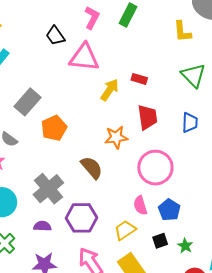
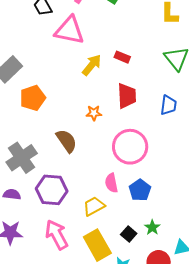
orange star: (116, 137) -> (94, 113), size x0.7
black square: (160, 241) -> (129, 234), moved, turned -35

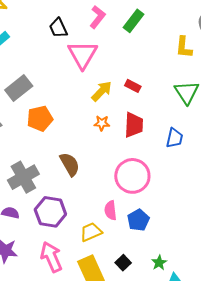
pink triangle: (69, 30) -> (83, 55), turned 44
orange star: (94, 113) -> (102, 123), moved
green star: (152, 227) -> (159, 263), moved

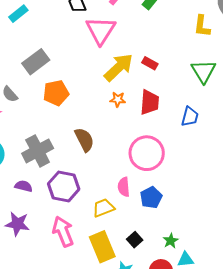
yellow arrow: (102, 91) -> (119, 67), size x1.4

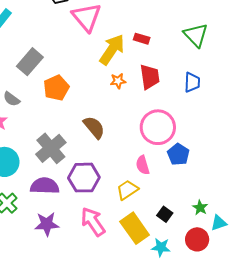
purple semicircle: (24, 186) -> (45, 186), size x1.6
blue pentagon: (151, 198) -> (178, 154), moved

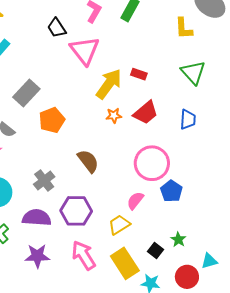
red trapezoid: (150, 77) -> (146, 113), turned 56
gray cross: (51, 148) -> (44, 180), size x0.7
pink semicircle: (143, 165) -> (135, 201), turned 54
green star: (200, 208) -> (178, 240), moved

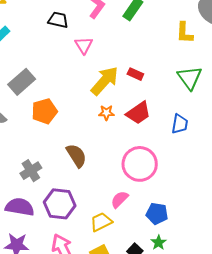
black trapezoid: (57, 28) -> (58, 20), turned 130
pink triangle: (85, 51) -> (84, 45), size x0.6
blue pentagon: (171, 191) -> (157, 214), moved, turned -30

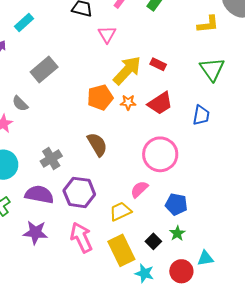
yellow L-shape: (184, 33) -> (208, 24), turned -100
orange pentagon: (44, 111) -> (100, 97), moved

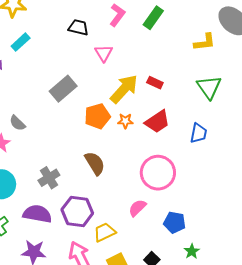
gray rectangle: (44, 70) -> (63, 89), moved
yellow trapezoid: (120, 211) -> (105, 232), moved
green star: (177, 233) -> (192, 251), moved

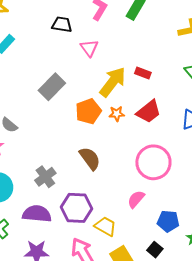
blue pentagon: (174, 222) -> (168, 221), moved
yellow trapezoid: (105, 232) -> (105, 226), turned 60

